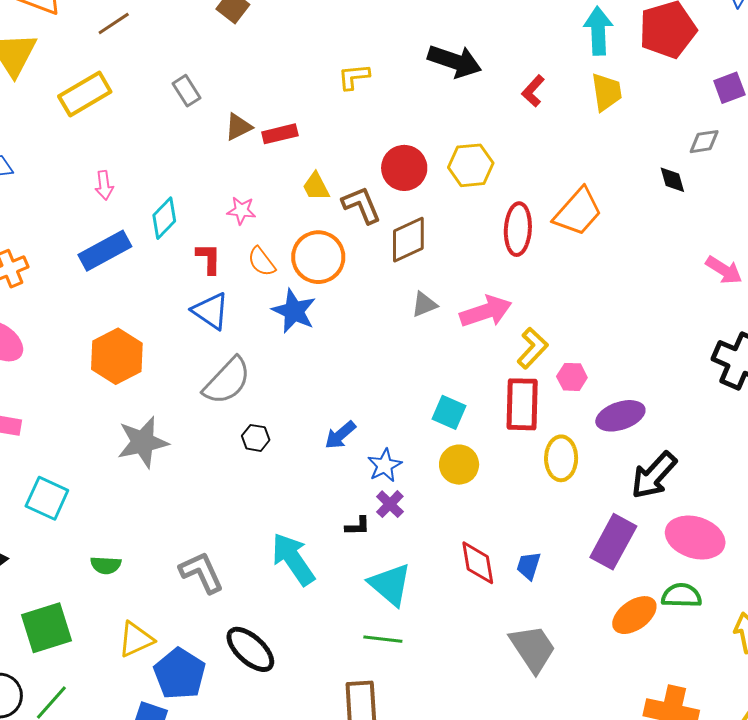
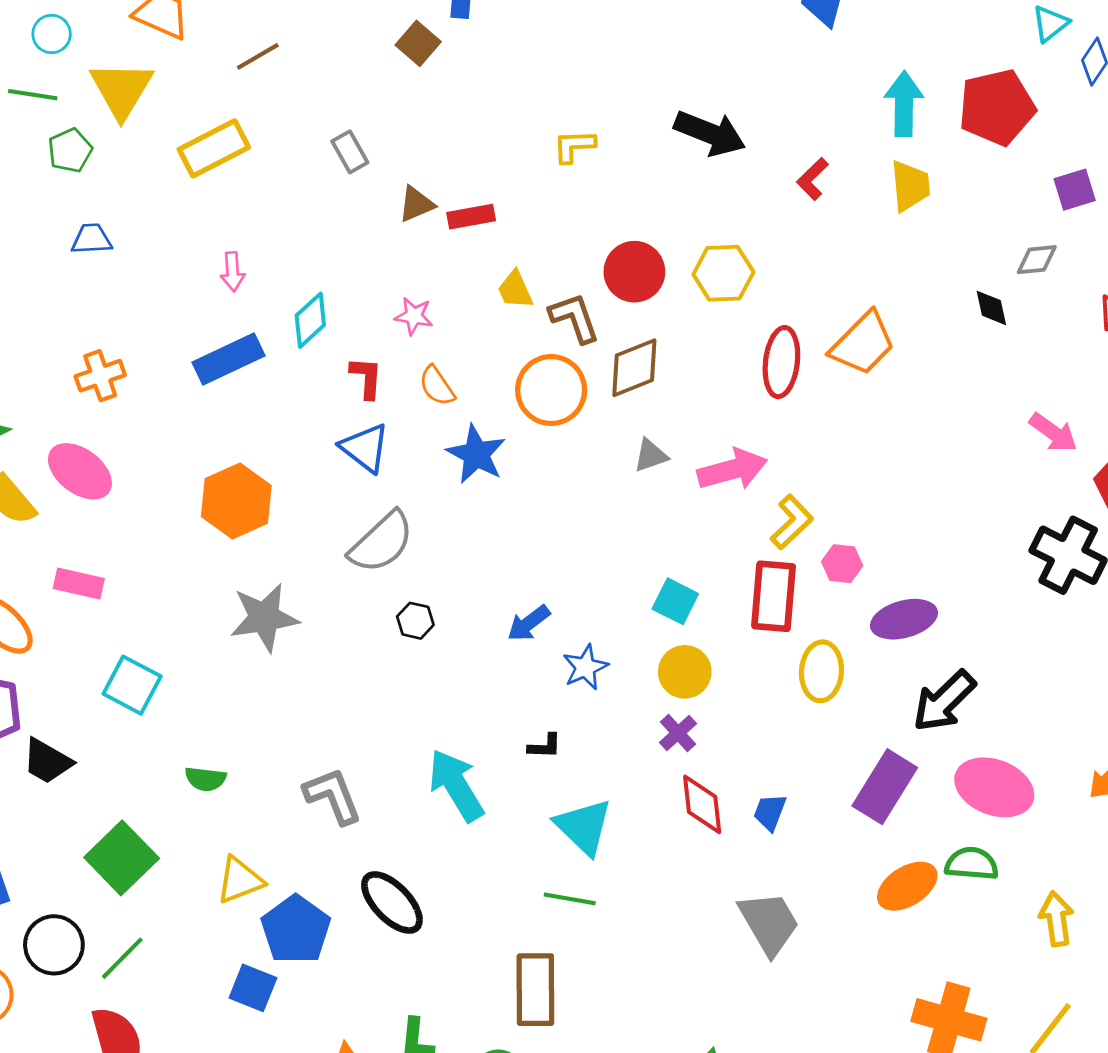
orange circle: (318, 257) -> (551, 390), moved
purple cross: (390, 504) -> (678, 733), moved
green square: (46, 628) -> (122, 858), turned -30

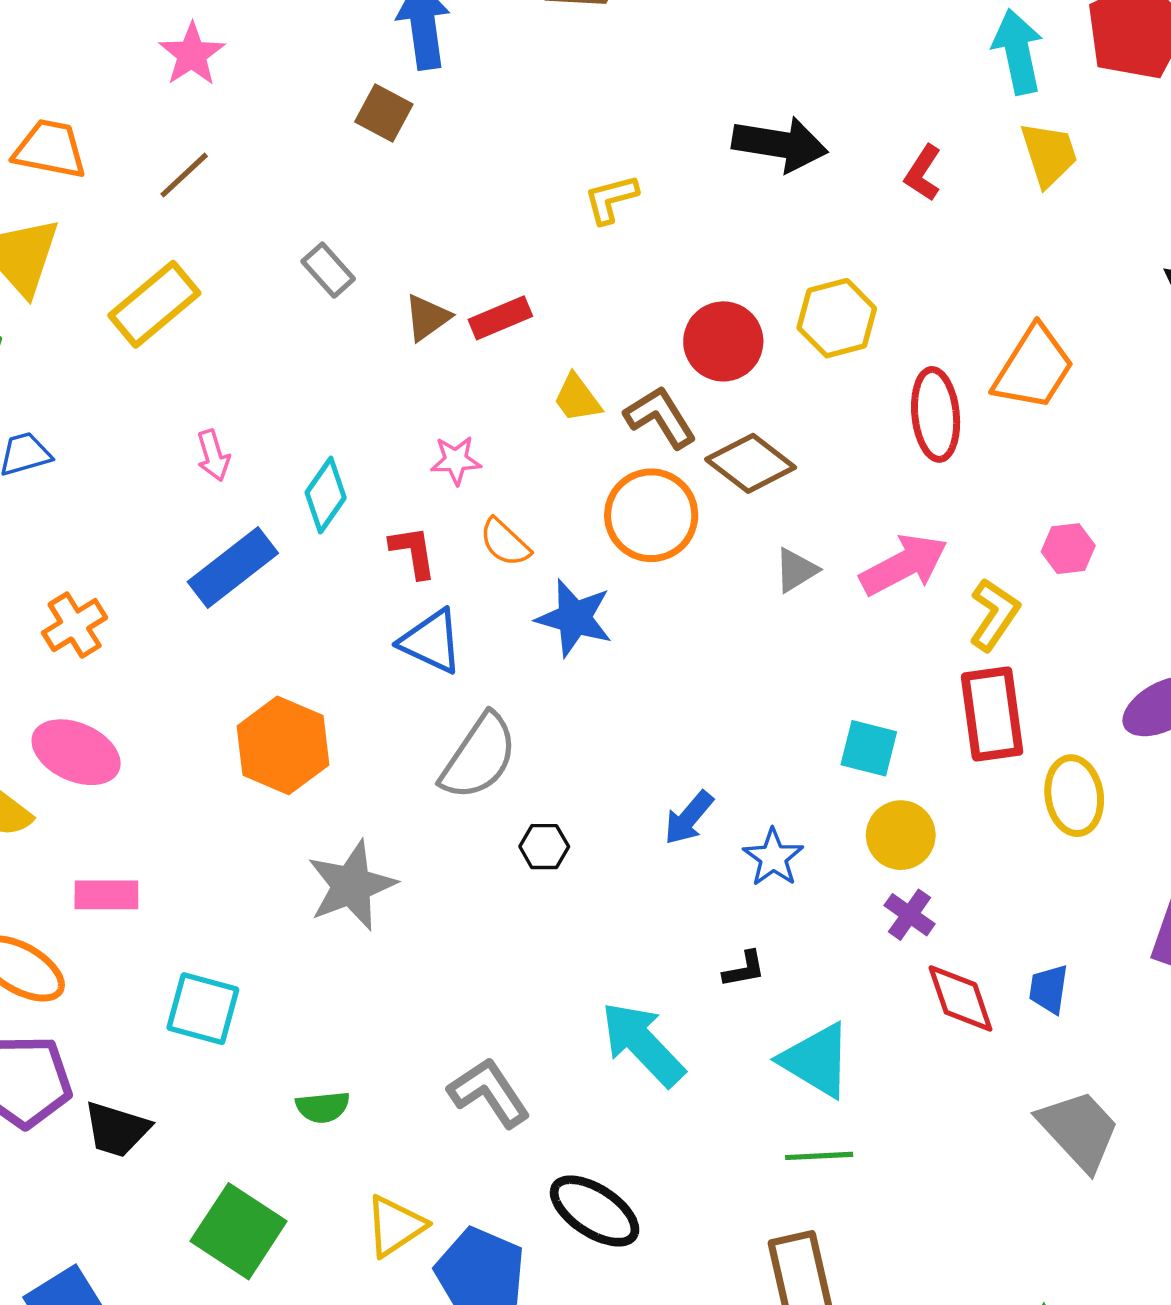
brown diamond: (634, 368) -> (751, 463), turned 72
pink hexagon: (842, 564) -> (1068, 549), moved

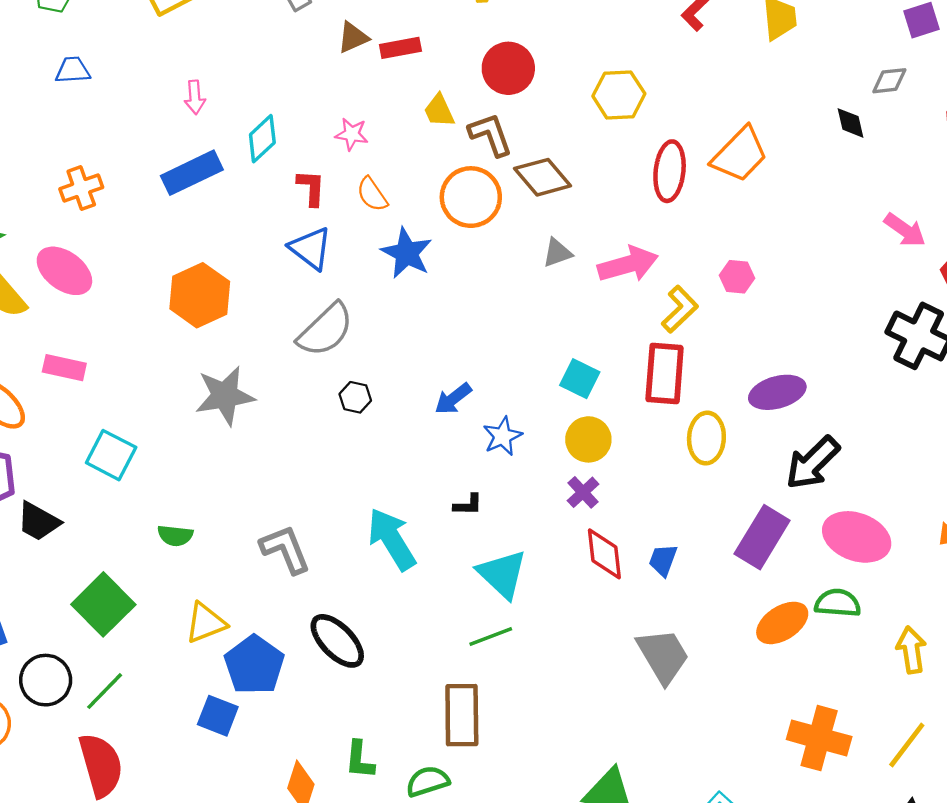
red circle: (723, 341) -> (508, 68), moved
green line: (819, 1156) -> (491, 636), turned -30

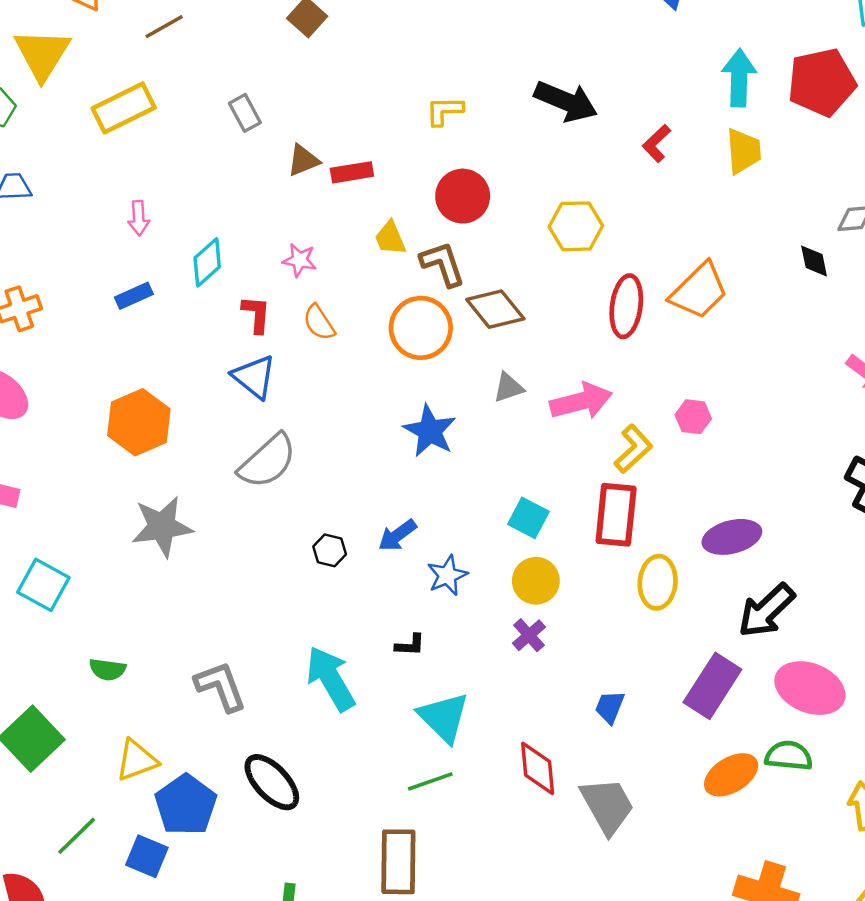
blue rectangle: (192, 173) -> (134, 296), size x0.6
blue star: (407, 253) -> (430, 431), moved
black hexagon: (355, 397) -> (330, 550), moved
red diamond: (604, 554) -> (538, 768), moved
green line: (105, 691) -> (77, 836), moved

